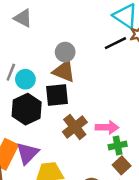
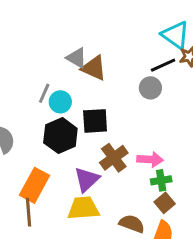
gray triangle: (23, 18) -> (77, 58), moved
gray circle: (65, 52) -> (150, 88), moved
brown triangle: (64, 71) -> (94, 68), moved
purple triangle: (27, 153) -> (87, 179), moved

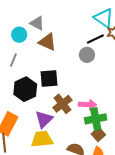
gray triangle: (77, 58) -> (37, 23), moved
cyan circle: (60, 102) -> (19, 35), moved
green cross: (161, 180) -> (96, 119), size x1.5

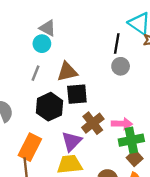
gray triangle: (37, 23) -> (48, 28), moved
black line: (95, 39) -> (117, 44), moved, turned -54
brown triangle: (47, 42) -> (67, 72), moved, turned -36

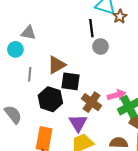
cyan circle: (42, 44) -> (15, 49), moved
black square: (77, 94) -> (71, 81), turned 30

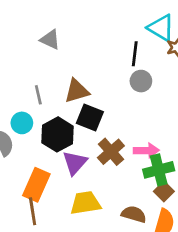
cyan circle: (15, 49) -> (22, 123), moved
gray line: (30, 74) -> (38, 95), turned -32
purple triangle: (78, 123) -> (75, 163), moved

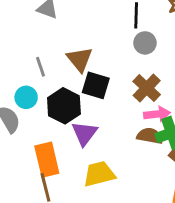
brown triangle: (77, 91) -> (80, 59), turned -48
brown cross: (111, 152) -> (147, 88), moved
orange rectangle: (36, 185) -> (47, 160), turned -32
brown semicircle: (134, 214) -> (150, 136), moved

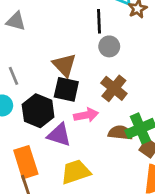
brown triangle: (80, 59) -> (64, 65), moved
pink arrow: (157, 114) -> (86, 115), moved
purple triangle: (84, 133) -> (59, 135), turned -45

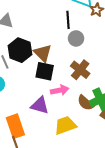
black hexagon: (38, 111) -> (20, 50), moved
brown semicircle: (120, 133) -> (86, 103), turned -144
yellow trapezoid: (76, 172) -> (65, 125), moved

